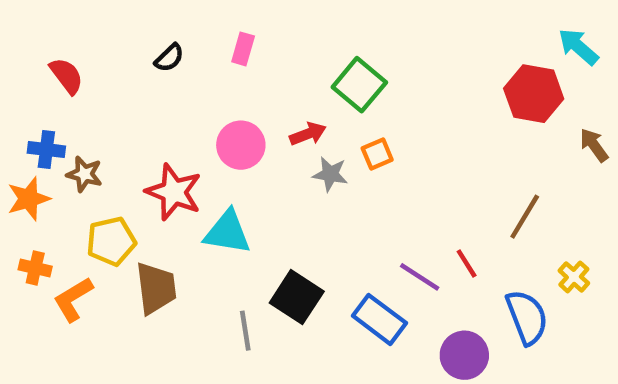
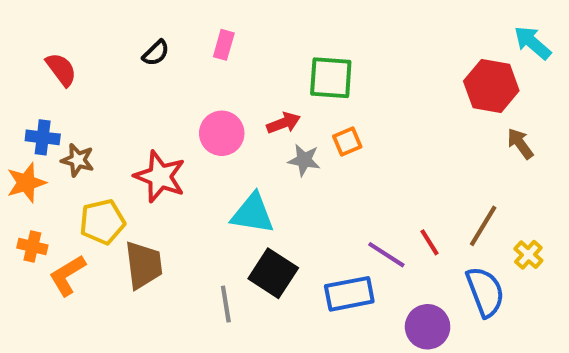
green square: (359, 85) -> (331, 78), turned -36
brown arrow: (594, 145) -> (520, 144), moved
brown line: (525, 217) -> (483, 226), moved
cyan triangle: (227, 232) -> (253, 214), moved
blue rectangle: (379, 319) -> (349, 294), turned -48

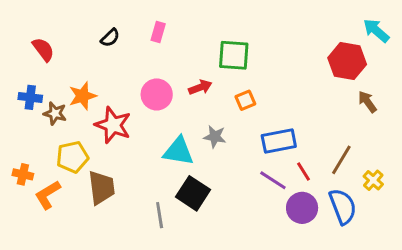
gray star: (304, 160) -> (215, 137), moved
orange star: (26, 183) -> (83, 96), moved
blue rectangle: (349, 294) -> (279, 141), moved
purple circle: (428, 327) -> (302, 208), moved

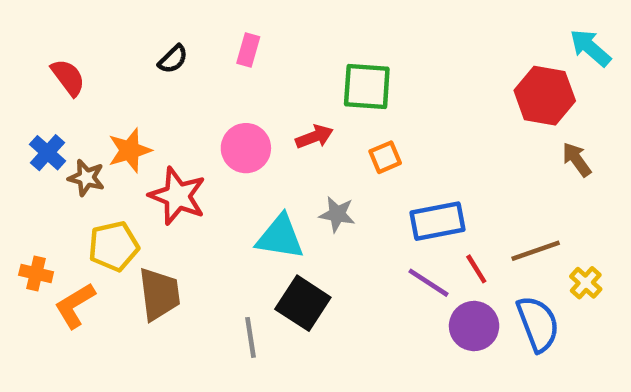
blue cross: (30, 97) -> (48, 153), turned 35
brown line: (341, 160) -> (536, 251), turned 40

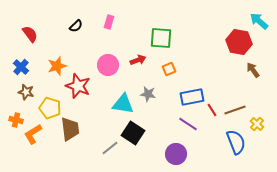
brown star: (86, 178) -> (26, 92), moved
yellow pentagon: (114, 246) -> (50, 108), turned 30
red line: (476, 269) -> (212, 110), moved
purple circle: (474, 326) -> (176, 154), moved
gray line: (250, 337) -> (110, 148), turned 60

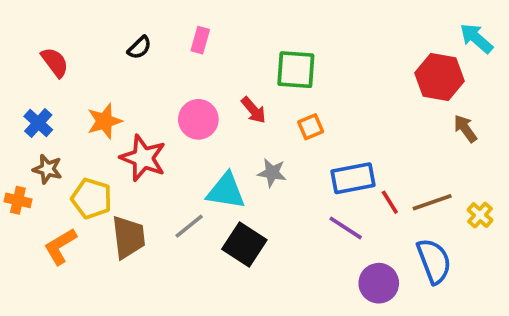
red arrow: (138, 60) -> (254, 110), turned 70
orange cross: (16, 120) -> (18, 200), moved
yellow cross: (257, 124) -> (480, 215), moved
gray line: (110, 148) -> (189, 226), moved
purple circle: (176, 154) -> (379, 283), moved

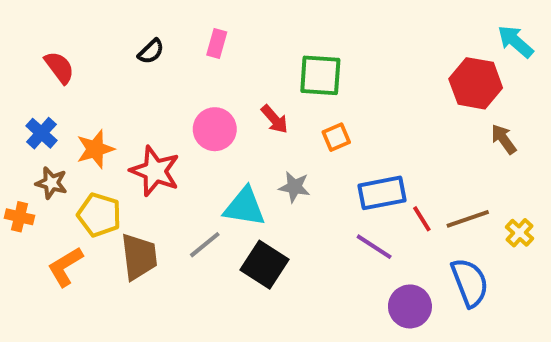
orange star: (104, 121) -> (95, 149), moved

